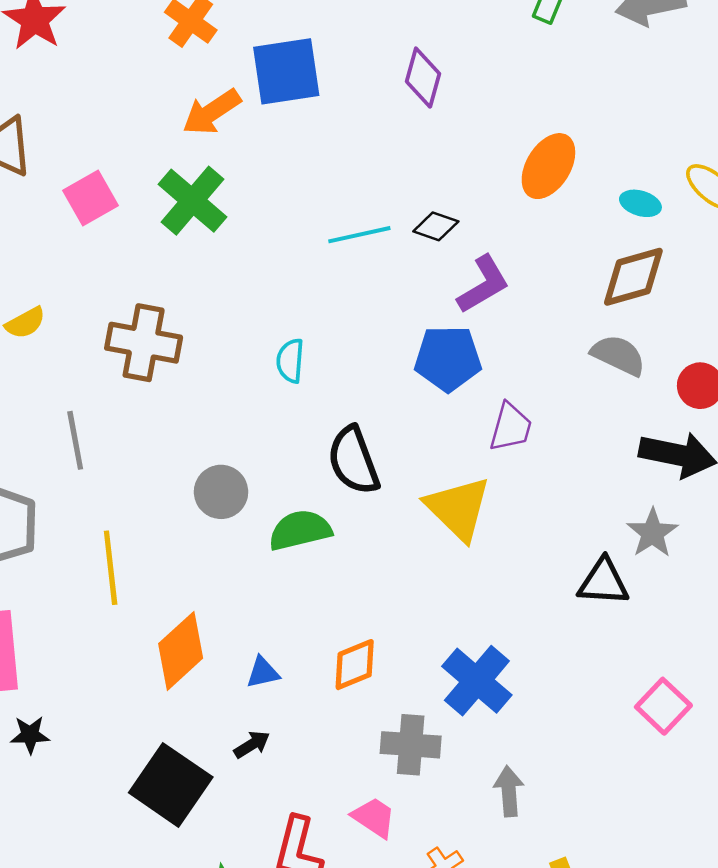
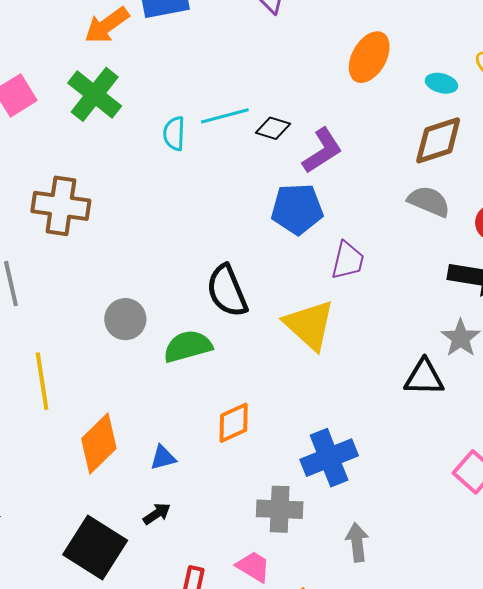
black diamond: (436, 226) -> (273, 128), moved
cyan semicircle: (290, 361) -> (174, 134), moved
orange diamond: (355, 665) -> (234, 423), moved
blue cross: (477, 681) -> (329, 458), turned 30

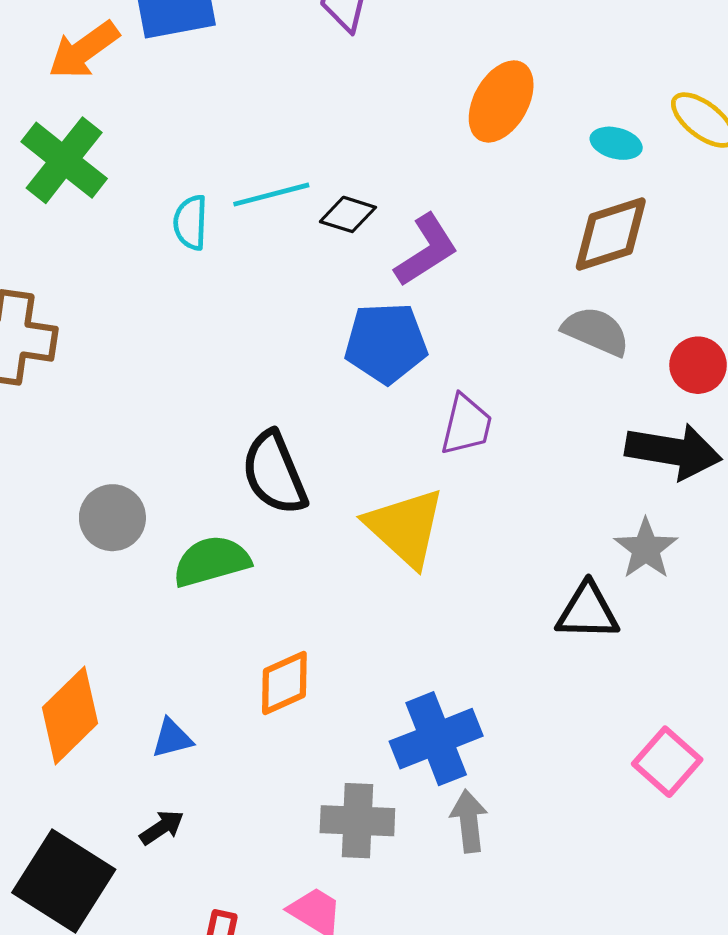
gray arrow: (357, 542) -> (469, 821), moved

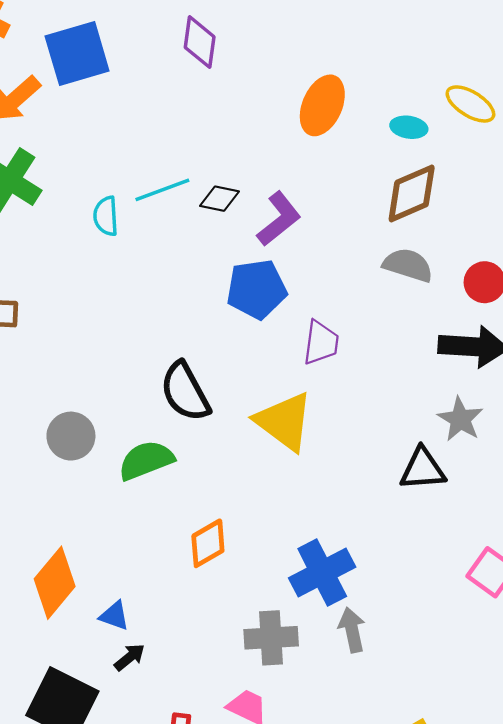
blue triangle: (172, 738) -> (114, 616), moved, turned 40

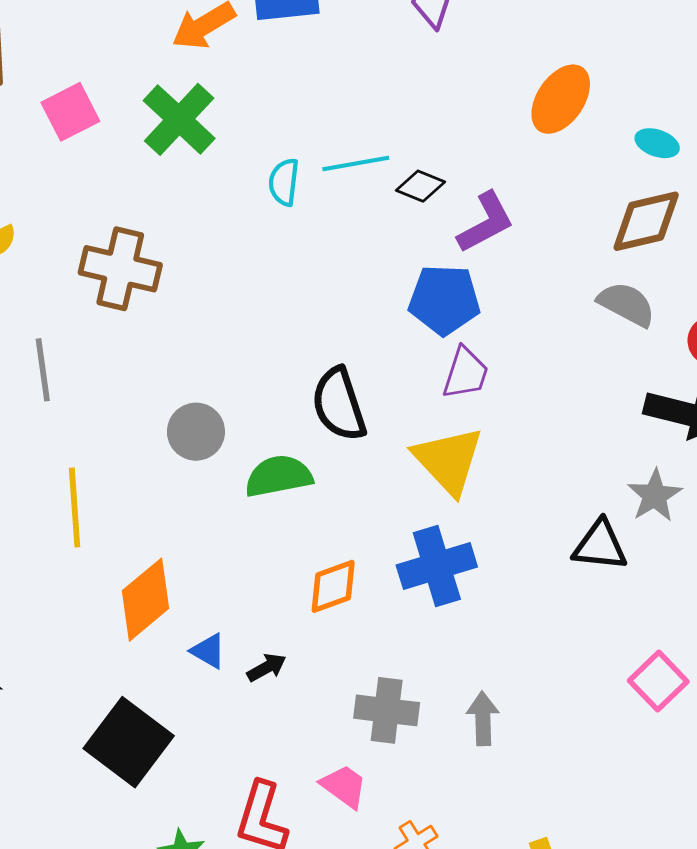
purple trapezoid: (321, 343) -> (465, 373), moved
blue cross: (322, 573) -> (437, 566), moved
black arrow: (130, 657) -> (267, 667), moved

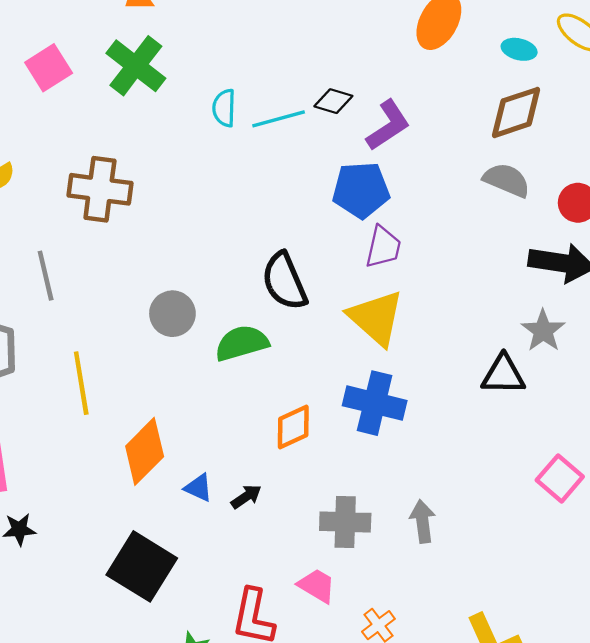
cyan line: (356, 164) -> (279, 119), moved
blue cross: (437, 566) -> (375, 403), turned 36

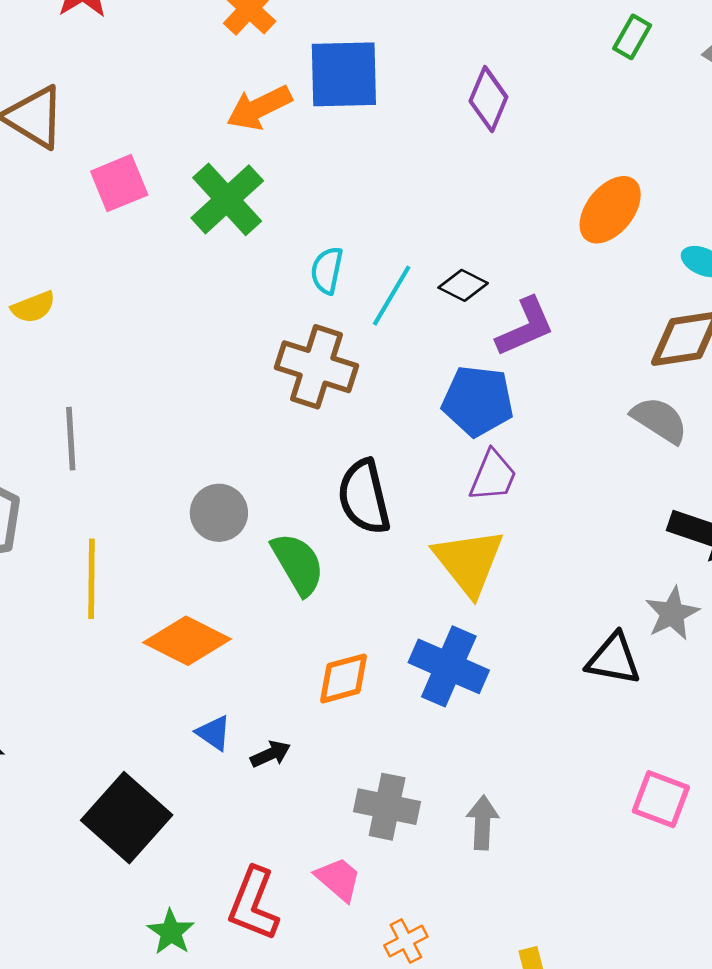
cyan line: (279, 119) -> (392, 296), turned -54
brown cross: (100, 189) -> (317, 367), moved
green semicircle: (242, 343) -> (298, 564), turned 66
orange diamond: (145, 451) -> (187, 641), moved, turned 62
pink square: (560, 478) -> (661, 799), turned -30

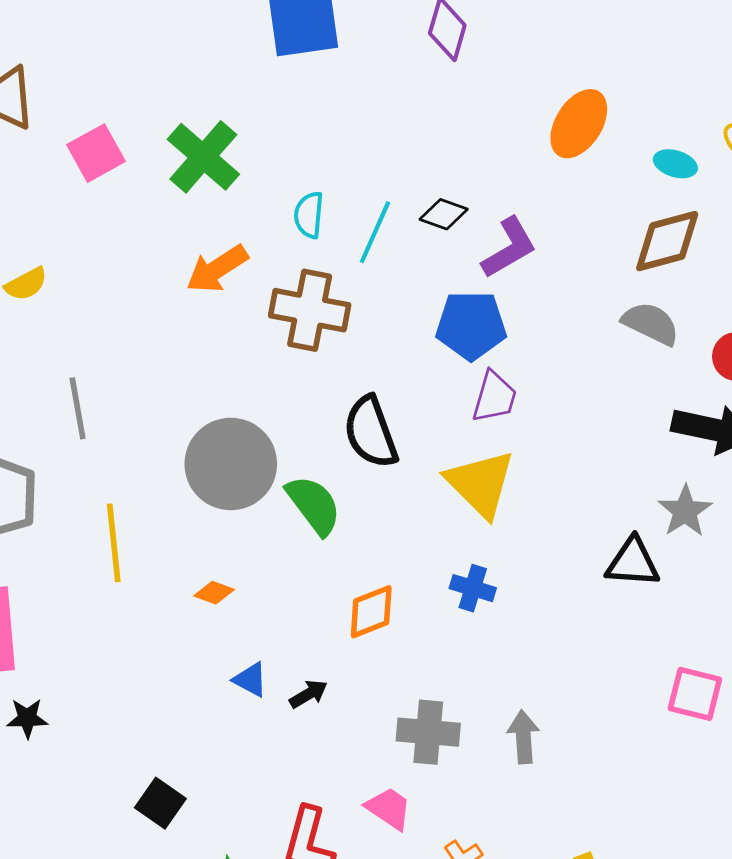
orange arrow: (259, 108) -> (217, 269), moved
gray circle: (219, 513) -> (231, 464), size x1.6
orange diamond: (187, 641) -> (214, 593), size x0.5
blue cross: (449, 666) -> (473, 588), size x0.6
black square: (127, 818) -> (160, 803), moved, size x0.6

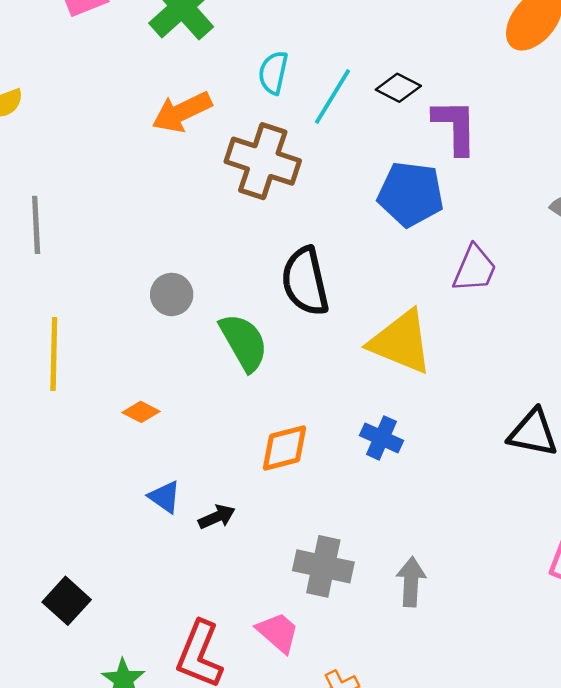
purple L-shape: (509, 248) -> (455, 127), turned -68
purple trapezoid: (494, 397) -> (475, 269), moved
gray circle: (231, 464) -> (172, 294), size x0.5
yellow triangle: (480, 484) -> (401, 342), turned -30

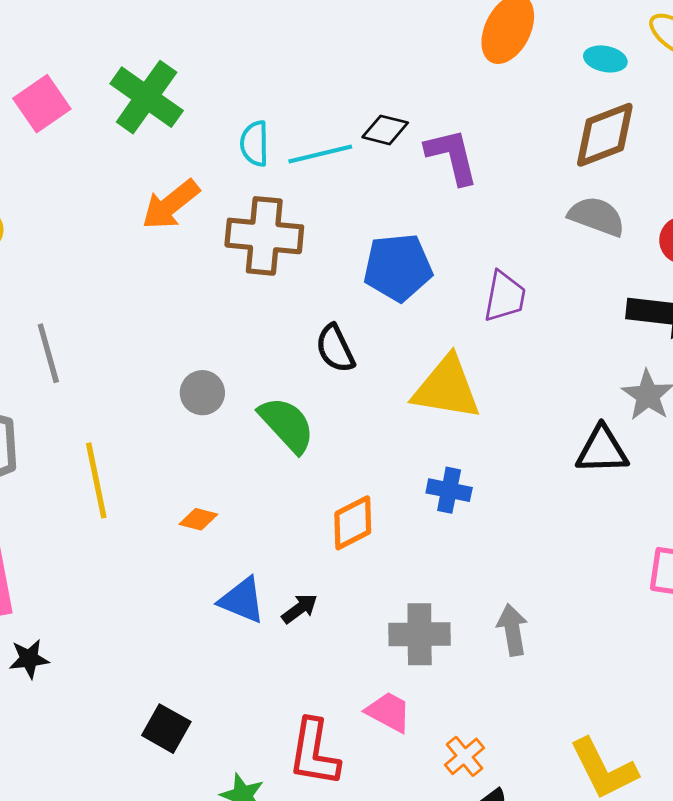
cyan line: (333, 96) -> (320, 154), turned 58
blue pentagon: (411, 194) -> (398, 267), moved
black semicircle: (305, 281) -> (335, 348), size x0.7
blue triangle: (165, 497) -> (242, 600), size x1.4

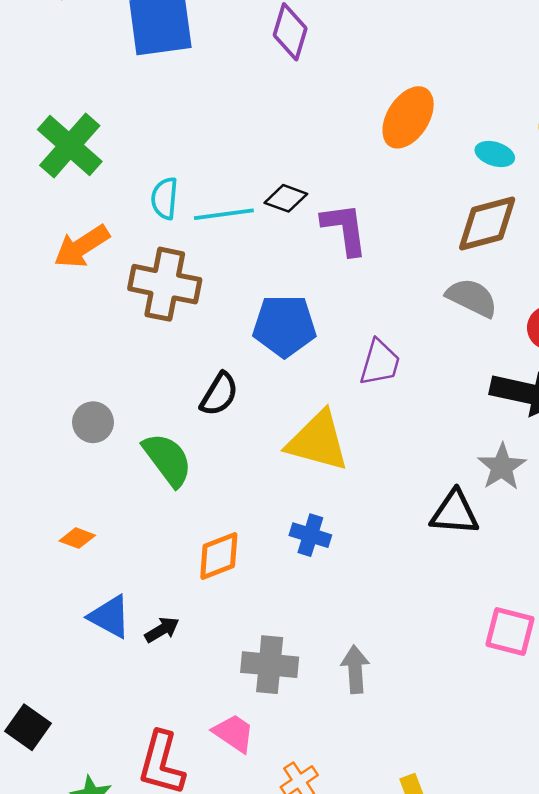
black semicircle: (335, 348) -> (219, 394), turned -129

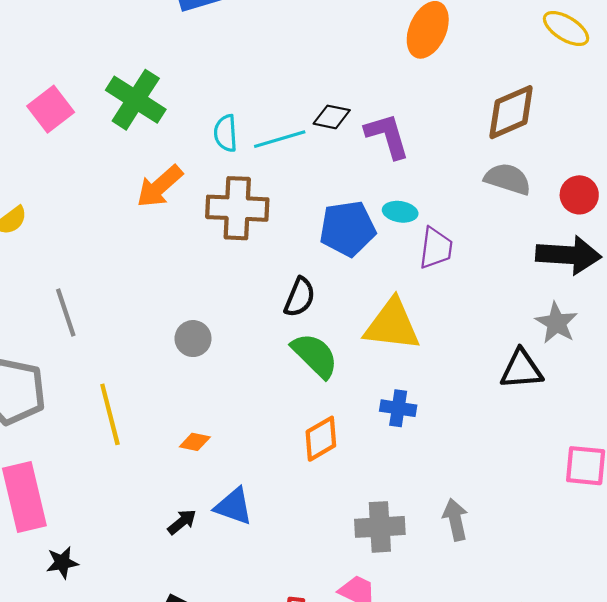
cyan ellipse: (495, 154) -> (400, 212), moved
green semicircle: (168, 460) -> (315, 355), moved
black arrow: (162, 630) -> (182, 522), moved

